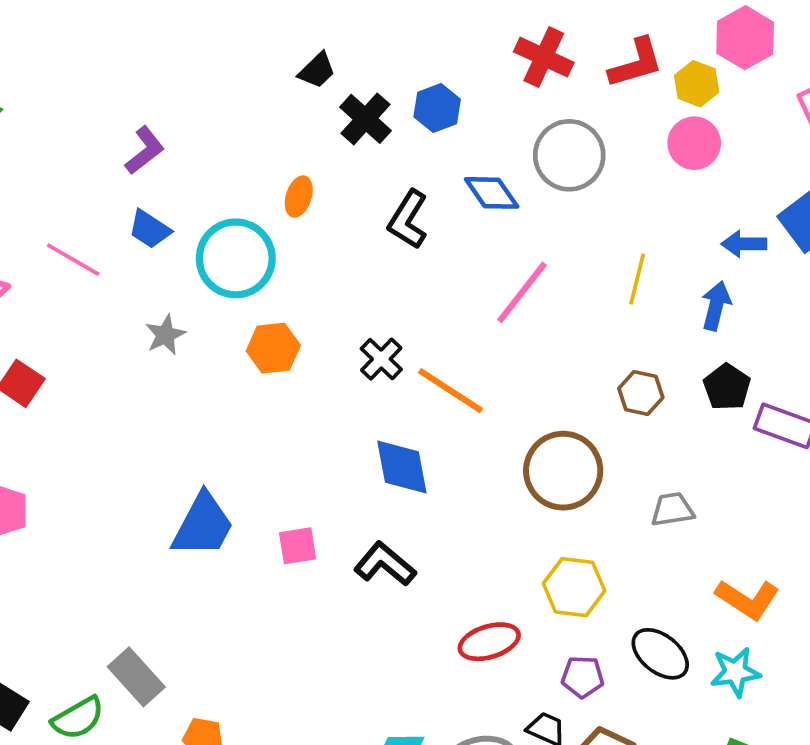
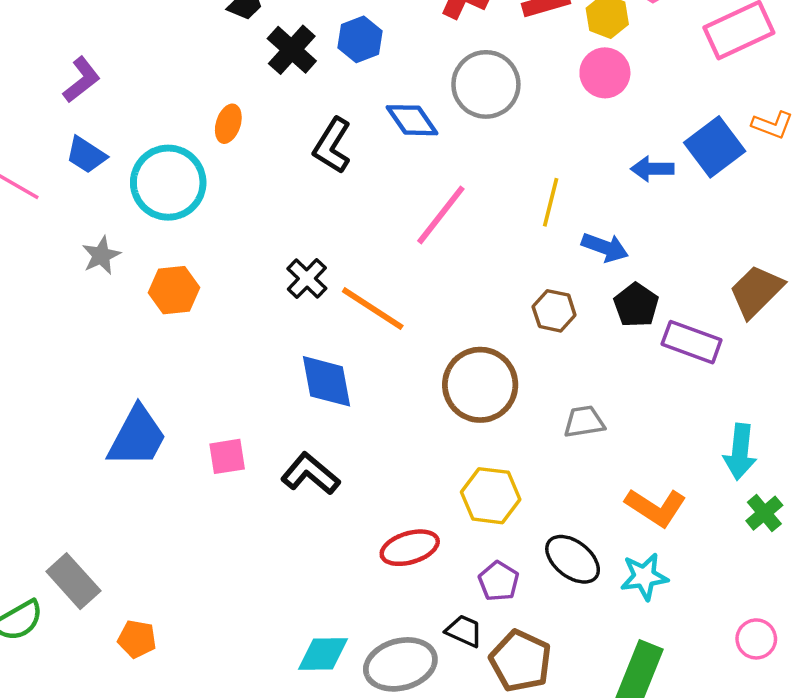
blue arrow: (716, 306) -> (605, 247), moved, turned 96
orange hexagon: (273, 348) -> (174, 290), moved
purple pentagon: (583, 677) -> (499, 581), turned 30

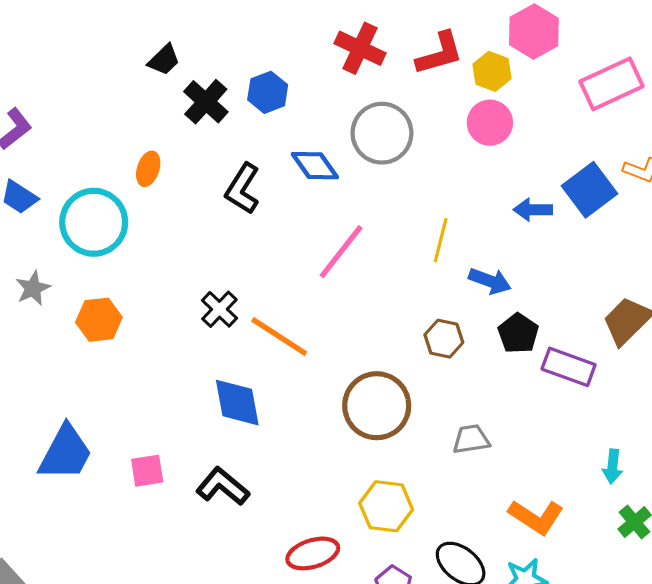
cyan arrow: (740, 452) -> (613, 466), size x0.7

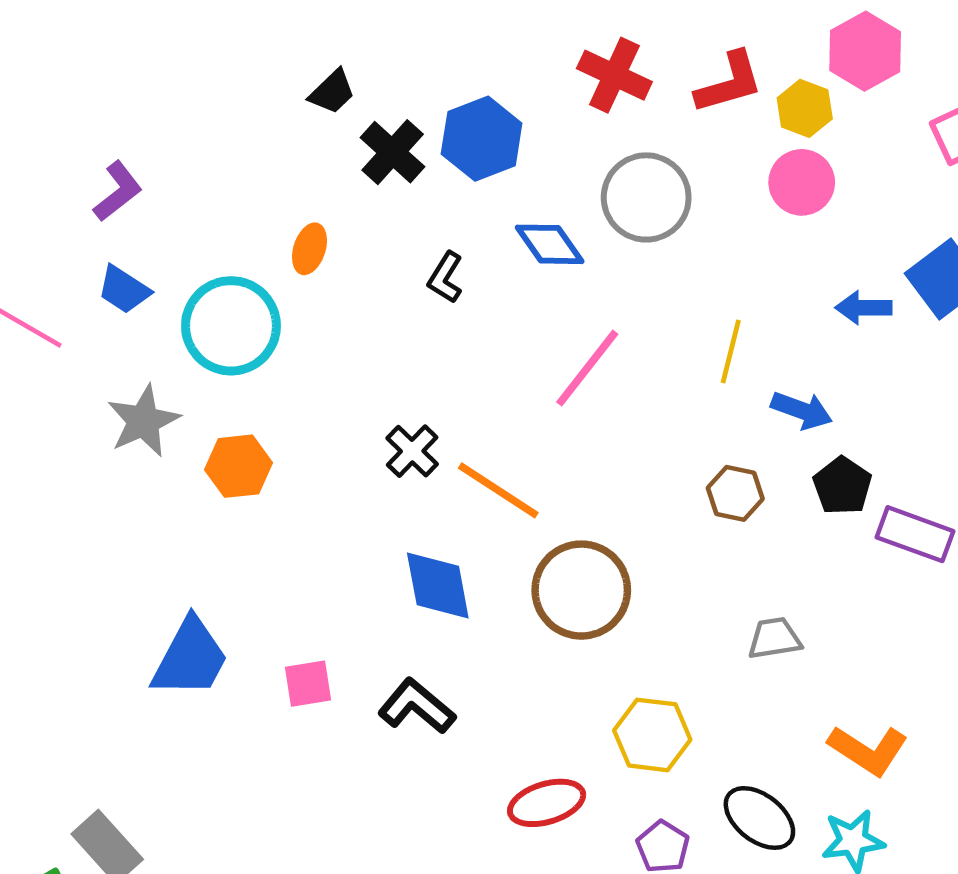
blue hexagon: (268, 92) -> (482, 139), size x1.4
black L-shape: (243, 189) -> (445, 277), size x0.7
gray star: (33, 288) -> (143, 421), size x1.4
brown circle: (377, 406) -> (581, 590), moved

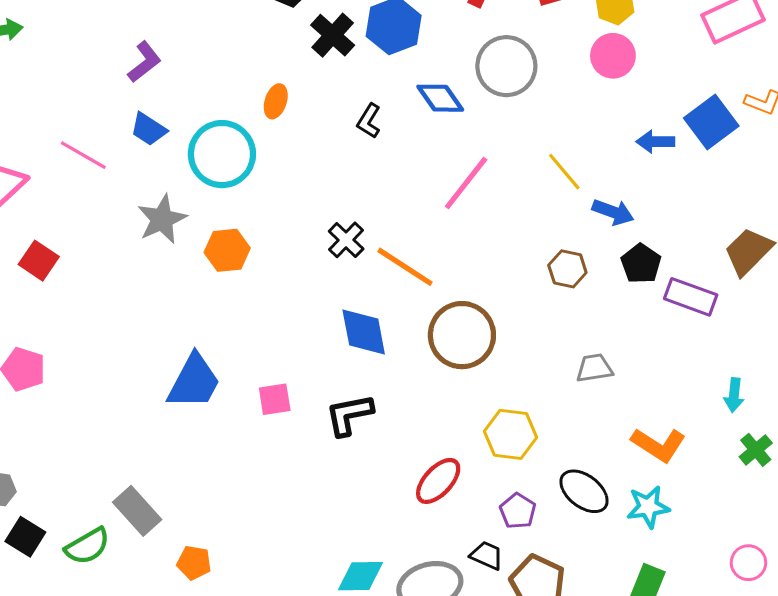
yellow line: (731, 351) -> (564, 172), turned -54
black L-shape: (417, 706) -> (349, 415), turned -51
red ellipse: (547, 803) -> (438, 481), turned -30

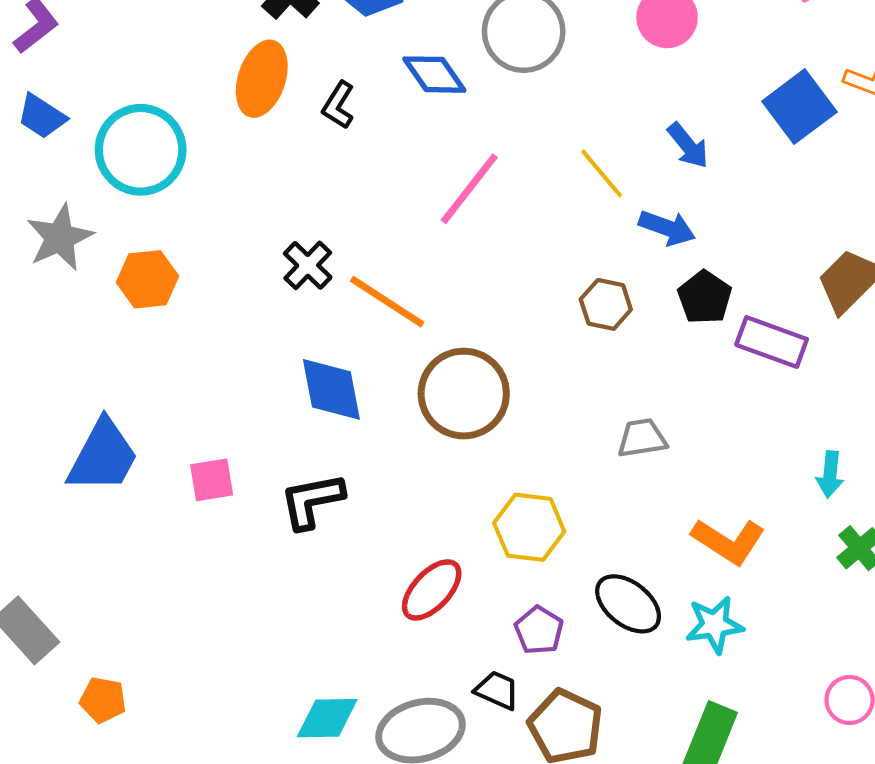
orange ellipse: (276, 101) -> (262, 79), moved, size x1.6
blue arrow: (655, 142) -> (688, 146), moved, turned -129

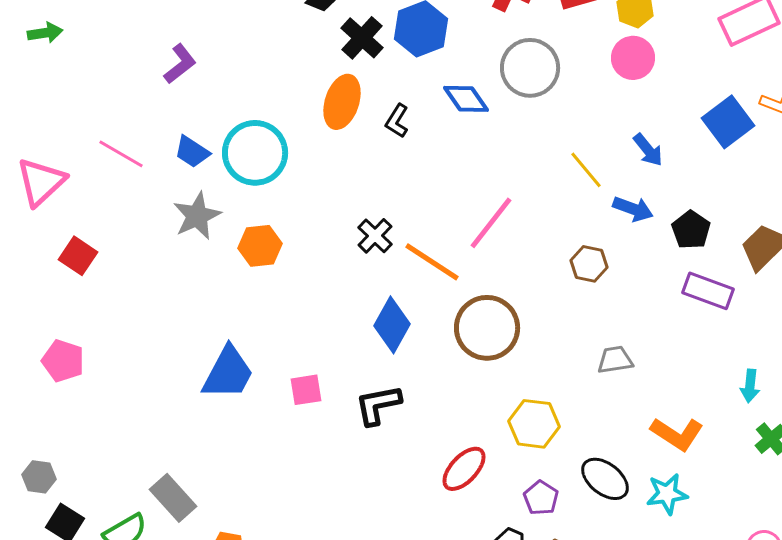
blue trapezoid: (42, 116) -> (192, 152), moved
pink line: (469, 189) -> (491, 223), moved
black pentagon: (705, 297) -> (691, 230), moved
blue diamond: (331, 389) -> (392, 325), turned 40

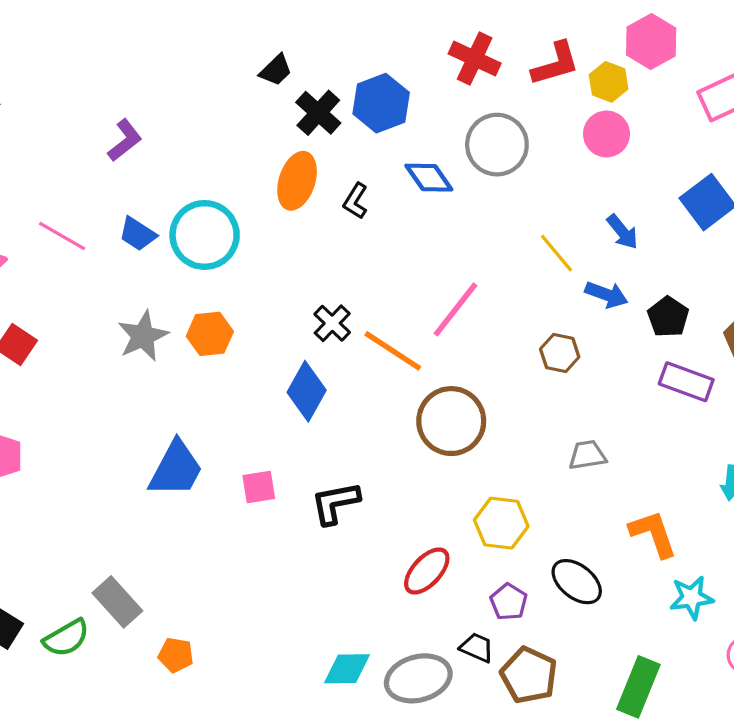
gray star: (197, 216) -> (143, 336), moved
blue diamond: (392, 325) -> (307, 391), moved
orange L-shape: (677, 434) -> (653, 534), turned -142
cyan star: (667, 494) -> (692, 598), moved

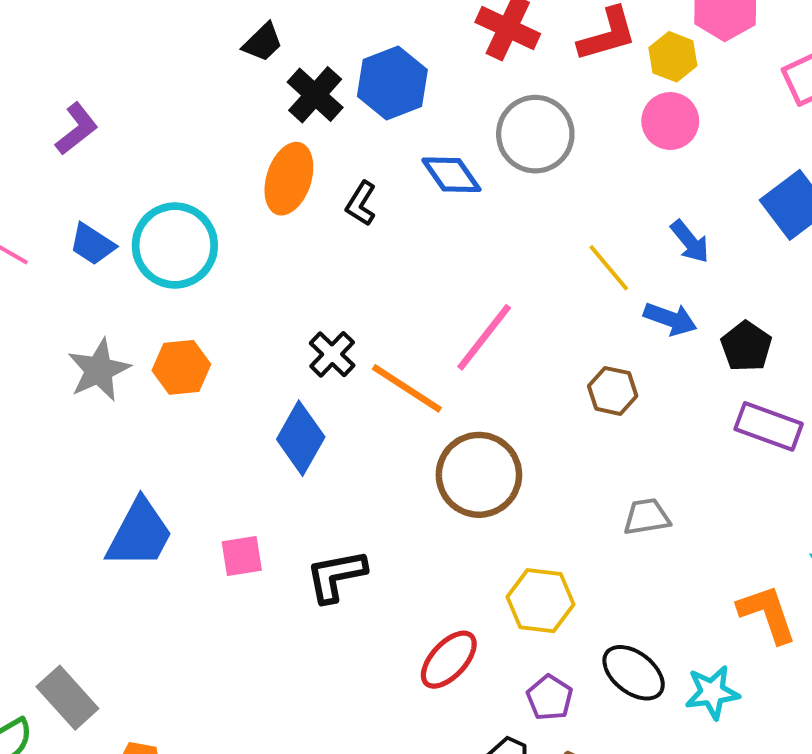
orange L-shape: (653, 534) -> (767, 614), moved
cyan star: (692, 598) -> (712, 692), moved

